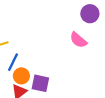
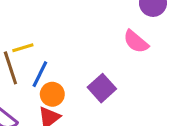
purple square: (40, 83) -> (102, 88), moved, turned 36

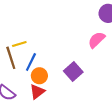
pink semicircle: (136, 42) -> (96, 40), turned 96

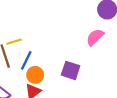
purple square: (73, 72) -> (71, 70), turned -30

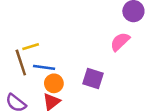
blue line: (26, 60) -> (44, 67), turned 72

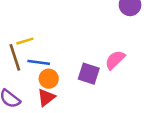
pink semicircle: (120, 42) -> (115, 60), moved

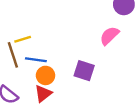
pink semicircle: (115, 60) -> (109, 36), moved

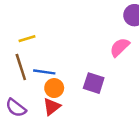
yellow line: (23, 39) -> (27, 39), moved

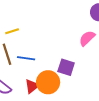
orange circle: (54, 88) -> (48, 82), moved, size x1.5

